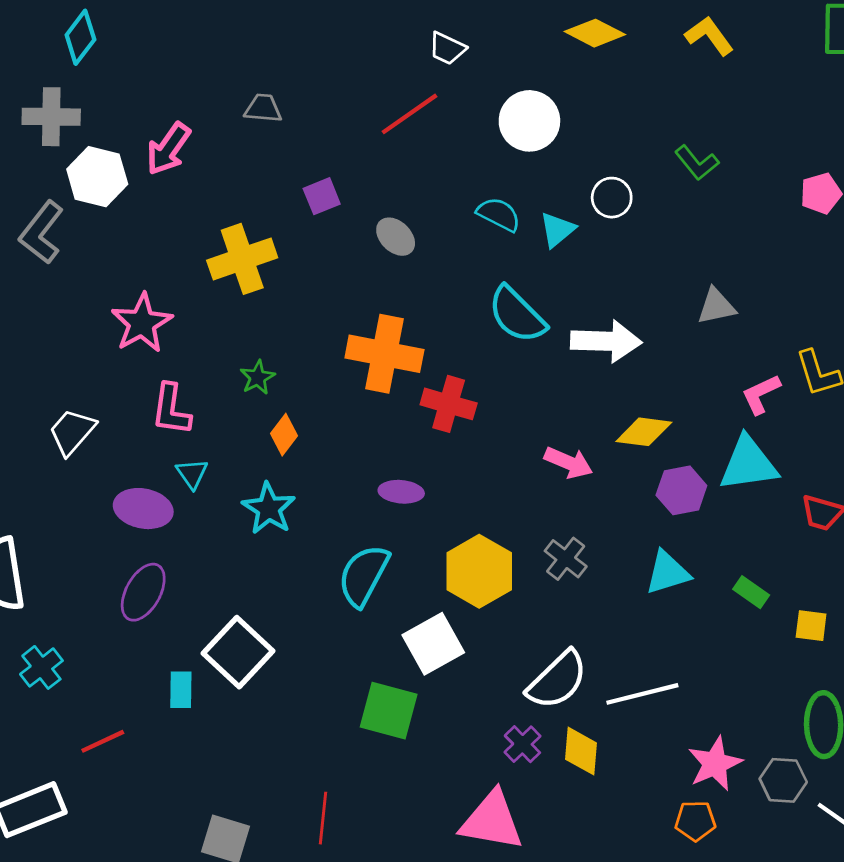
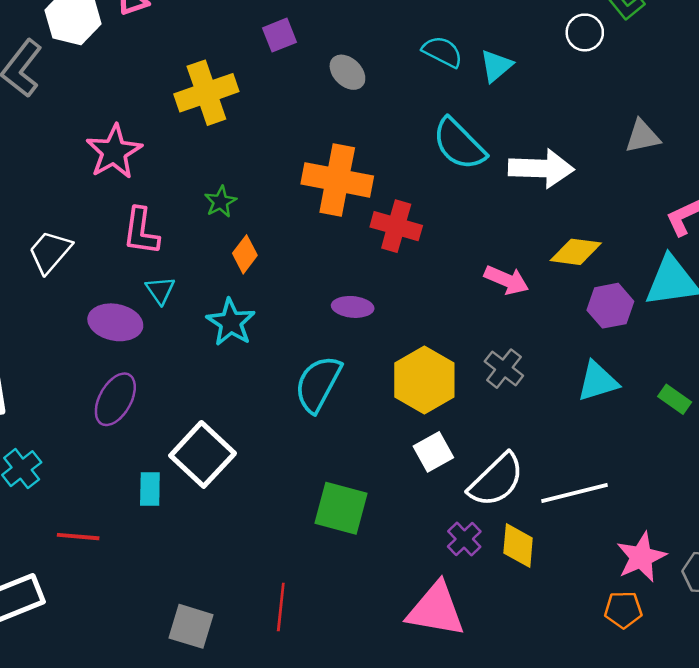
white circle: (612, 198) -> (585, 32), moved
white square: (433, 644) -> (433, 452), moved, size x0.7
red line: (103, 741) -> (78, 537), turned 30

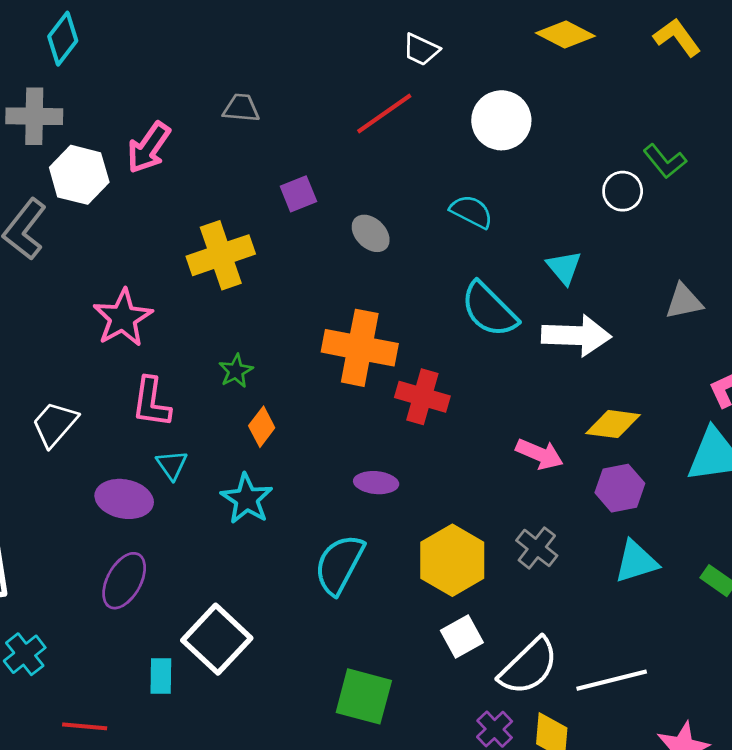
cyan triangle: (496, 66) -> (564, 267), moved, turned -30
purple hexagon: (610, 306) -> (620, 488), moved

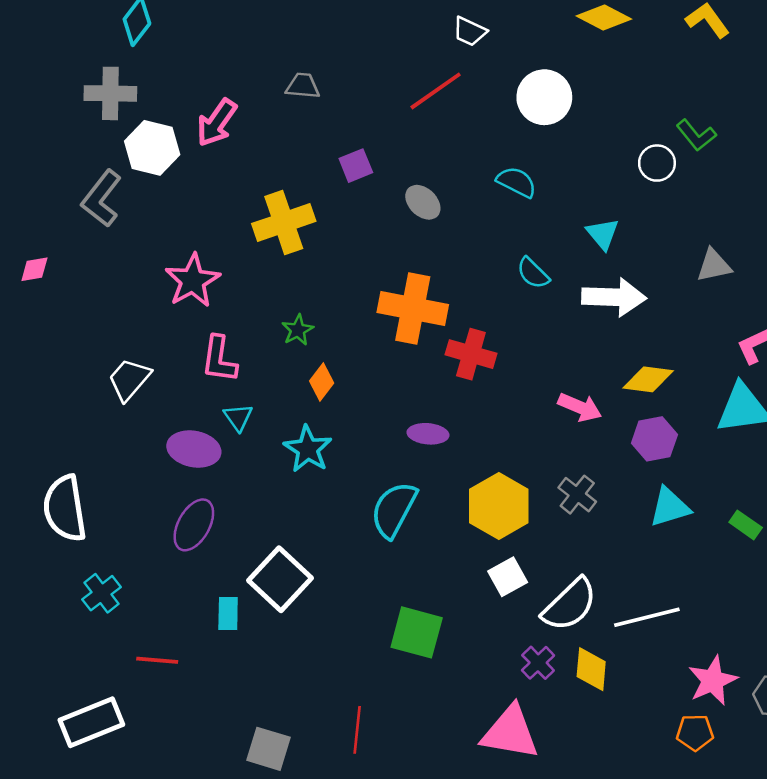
cyan semicircle: (489, 310) -> (533, 273), size x0.6

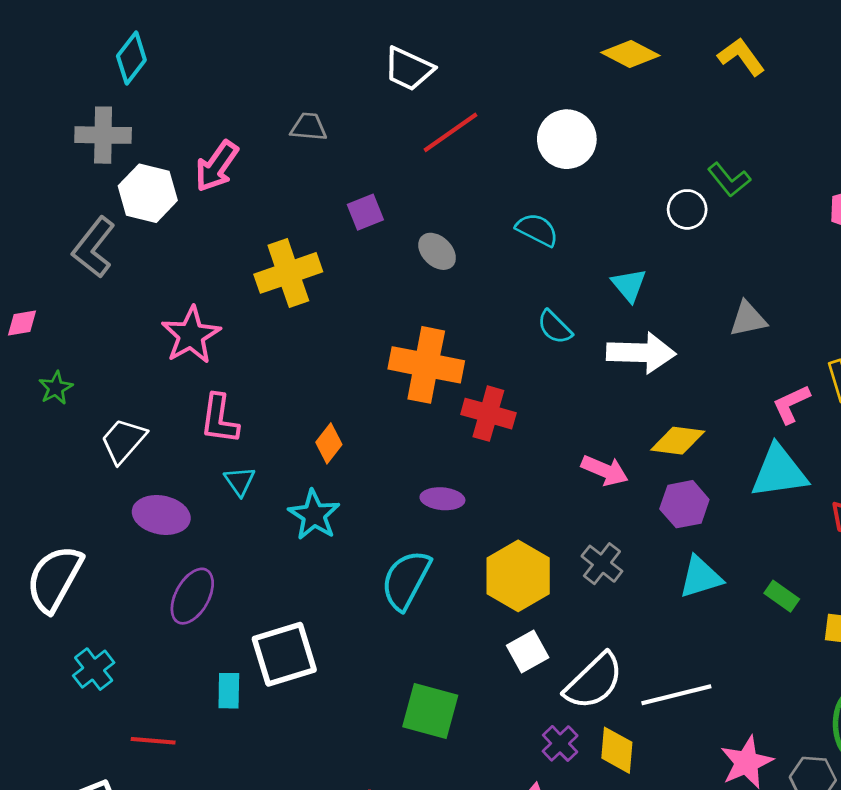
white trapezoid: (470, 31) -> (409, 69), moved, size x1.4
green star: (298, 330) -> (56, 388), moved
purple ellipse: (194, 449) -> (161, 515), moved
white semicircle: (65, 508) -> (54, 579), turned 38
white square: (280, 579) -> (284, 654), turned 30

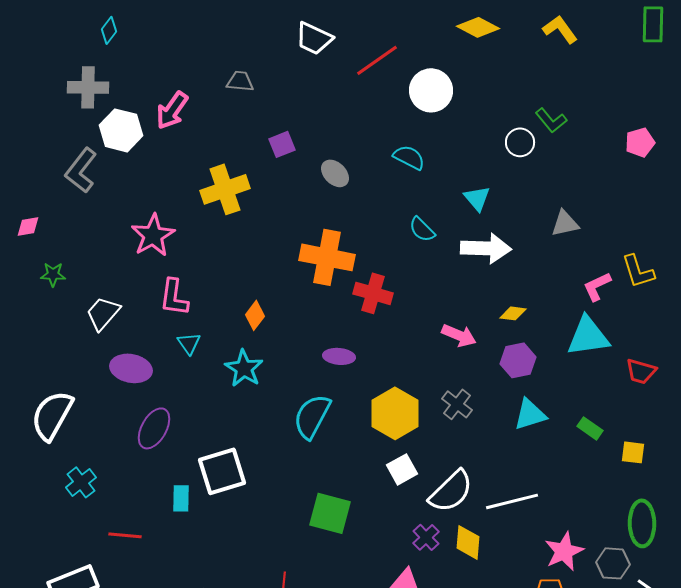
cyan diamond: (131, 58) -> (109, 30), size x0.7
red line: (451, 132) -> (377, 60), moved
green star: (56, 388) -> (53, 274), turned 30
yellow diamond: (678, 441) -> (513, 313), size x0.7

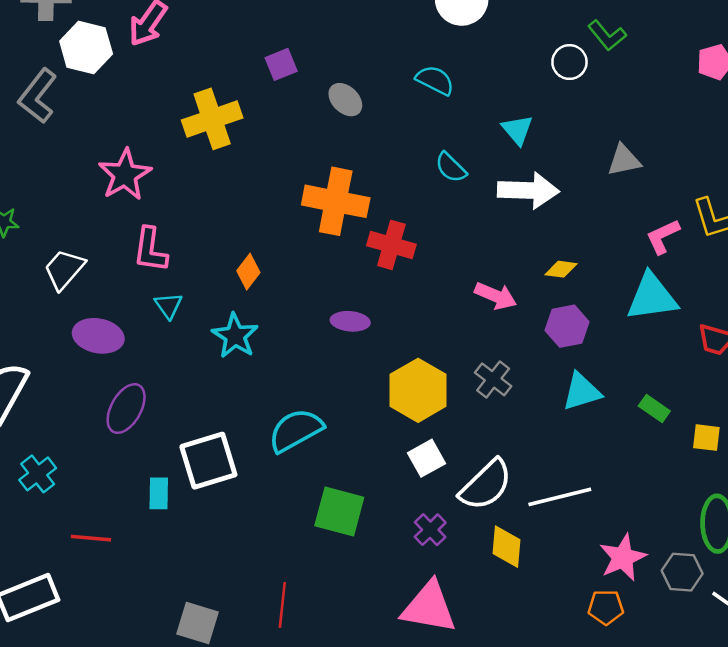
cyan semicircle: (312, 416) -> (296, 430), moved, turned 33
purple cross: (426, 537) -> (430, 530), moved

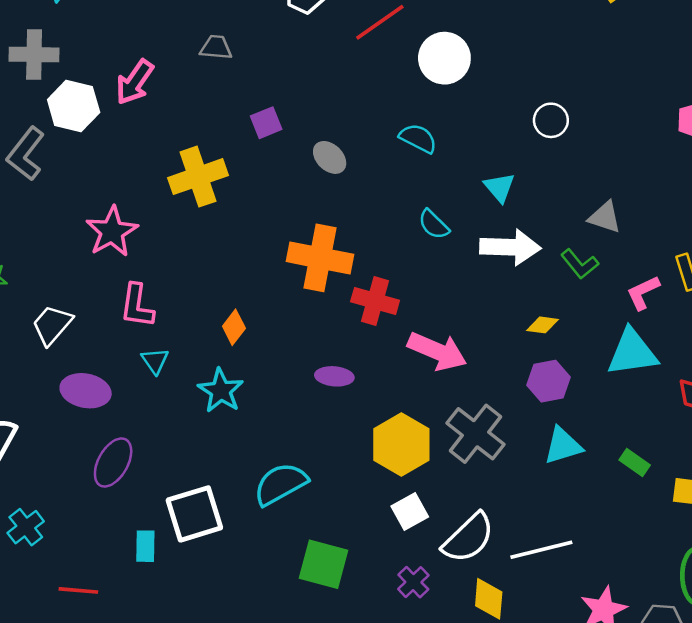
green L-shape: (607, 35) -> (580, 264), moved
gray triangle: (624, 160) -> (605, 217), turned 30
pink arrow: (496, 296) -> (437, 351), moved, size x1.4
gray cross: (493, 379) -> (476, 434), size x1.6

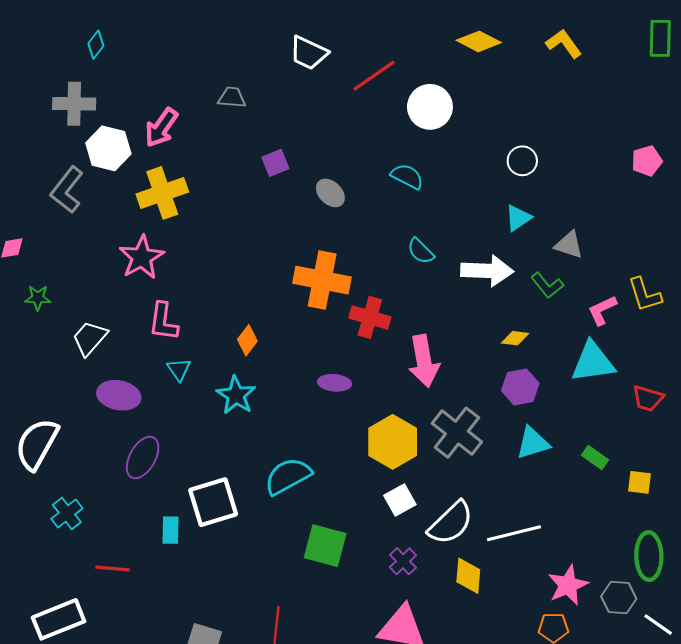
yellow cross: (198, 177) -> (162, 193), moved
cyan triangle: (499, 187) -> (518, 218), moved, turned 36
pink arrow: (437, 351) -> (424, 361), turned 57

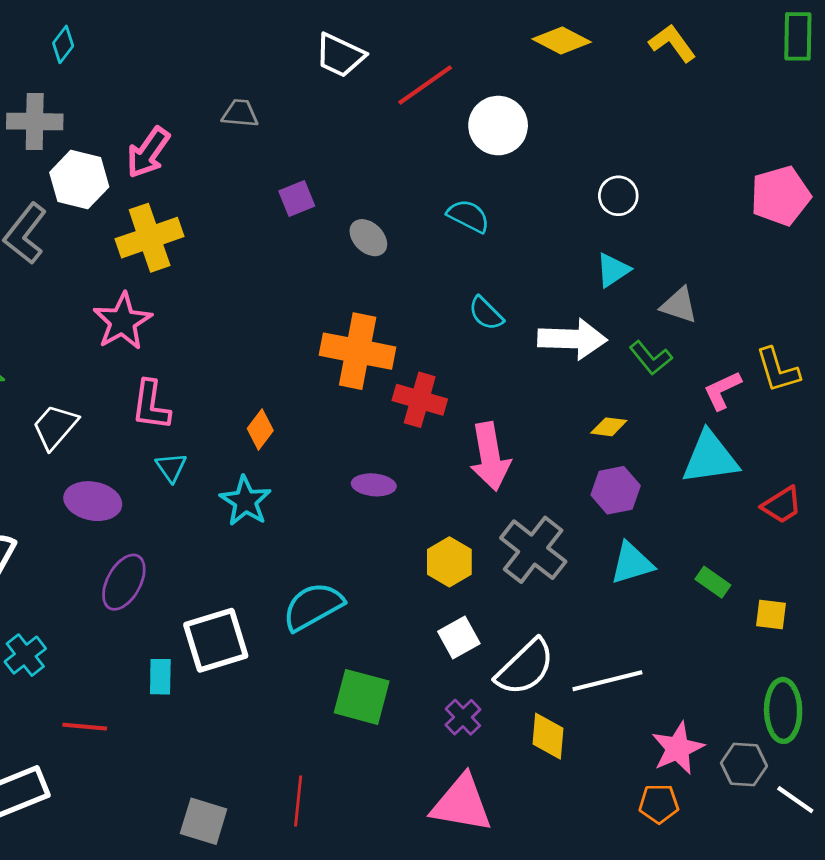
pink pentagon: (647, 161) -> (780, 196), size x1.5
red trapezoid: (648, 398) -> (782, 505), turned -48
yellow hexagon: (393, 442) -> (449, 562), size x0.7

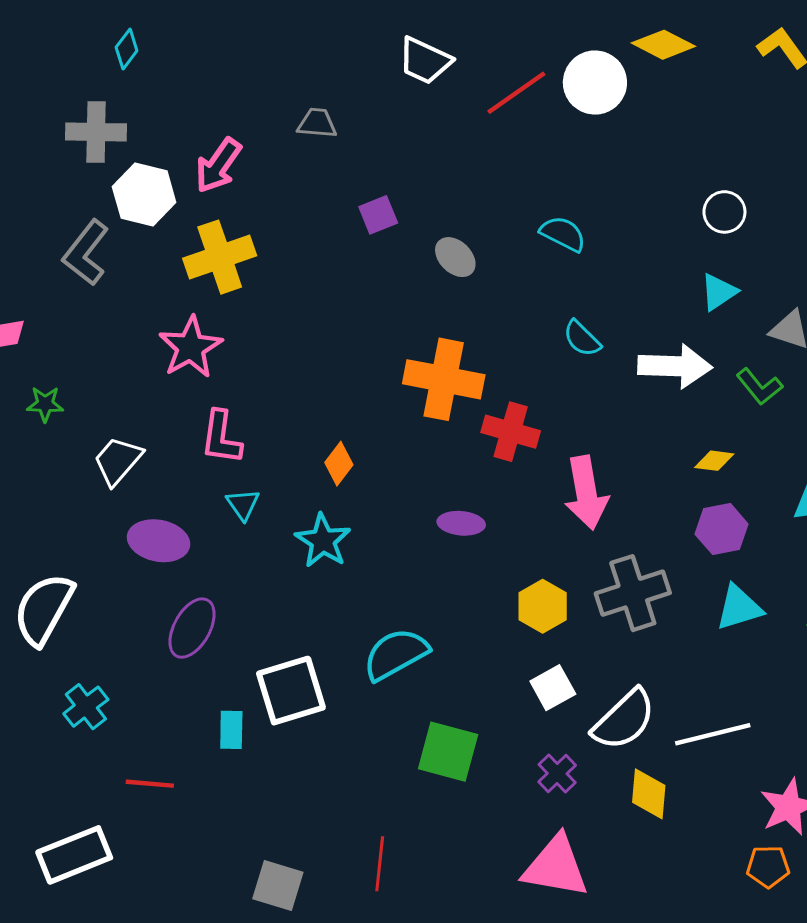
white circle: (498, 126) -> (595, 83), moved
gray cross: (533, 550) -> (633, 593), turned 34

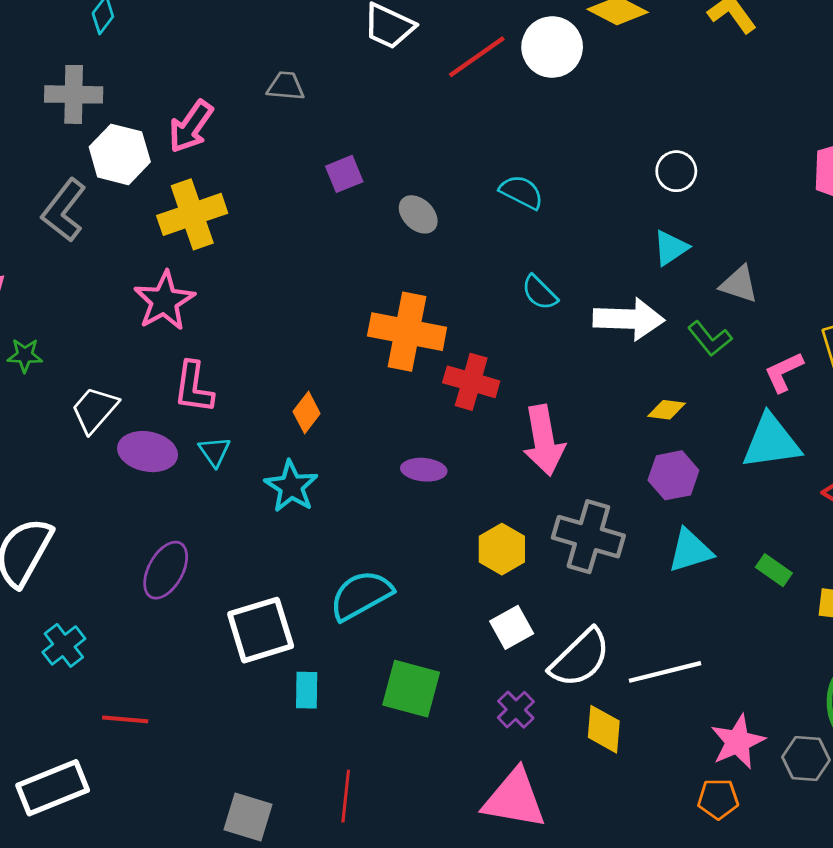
purple ellipse: (159, 541) -> (148, 452), moved
gray cross: (633, 593) -> (588, 537), turned 34
cyan rectangle: (231, 730) -> (307, 690), moved

